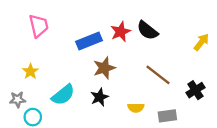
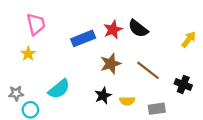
brown star: (104, 68) -> (111, 64), moved
yellow star: (30, 71) -> (28, 54), moved
black cross: (195, 90) -> (183, 85), turned -35
black star: (99, 97) -> (103, 96), moved

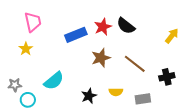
black cross: (183, 85) -> (167, 77), turned -35
black star: (103, 96) -> (89, 96), moved

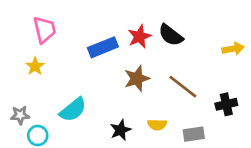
yellow arrow: (172, 36) -> (233, 49), turned 42

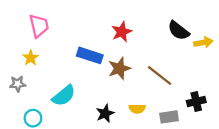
black semicircle: (171, 35) -> (178, 31), moved
blue rectangle: (103, 47) -> (90, 55), moved, turned 40
black cross: (226, 104) -> (196, 102), moved
gray star: (20, 115) -> (18, 84), moved

